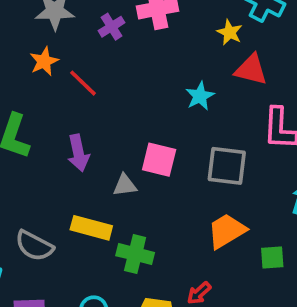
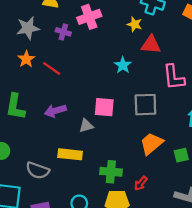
purple cross: (112, 27) -> (63, 32), turned -32
purple arrow: (78, 153) -> (55, 111), turned 95
green cross: (135, 254) -> (111, 172), moved

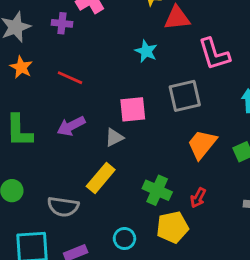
red line: (52, 68) -> (70, 78), moved
yellow rectangle: (70, 154) -> (101, 178), turned -45
green cross: (111, 172) -> (157, 190), turned 30

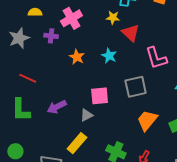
red triangle: (177, 18) -> (131, 33), turned 48
orange star: (21, 67) -> (77, 57), moved
red line: (70, 78) -> (28, 78), moved

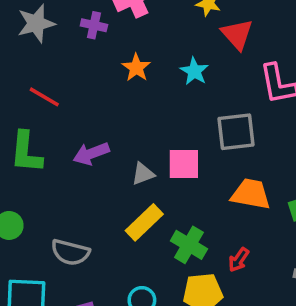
pink square: (100, 96) -> (184, 164), moved
orange trapezoid: (147, 120) -> (251, 194), turned 55
yellow rectangle: (77, 143) -> (144, 222), moved

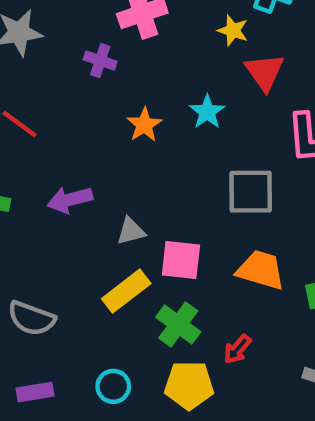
purple cross: (94, 25) -> (100, 61), moved
orange star: (136, 68) -> (144, 125), moved
pink square: (184, 164) -> (181, 260), moved

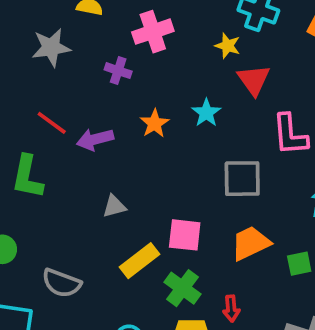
purple arrow: (70, 200) -> (95, 139), moved
gray triangle: (131, 231) -> (114, 206), moved
orange trapezoid: (261, 270) -> (250, 243), turned -42
red arrow: (237, 349) -> (231, 309), turned -45

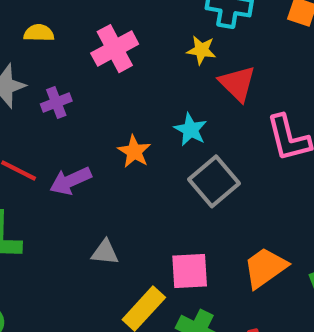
purple cross: (118, 71) -> (56, 102), moved, turned -30
gray square: (242, 179) -> (214, 181), moved, turned -30
gray triangle: (114, 206) -> (105, 252), turned 30

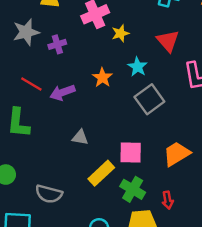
yellow star: (201, 50) -> (120, 33), moved, turned -30

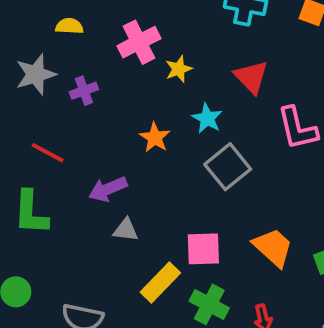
purple arrow: (62, 92) -> (108, 189), moved
orange trapezoid: (177, 154) -> (273, 247), turned 76

